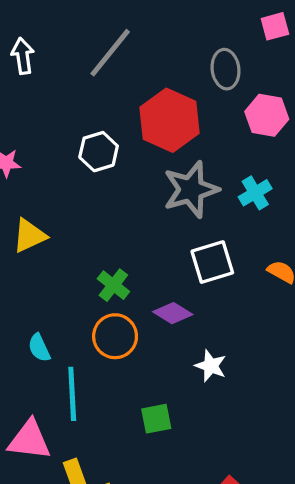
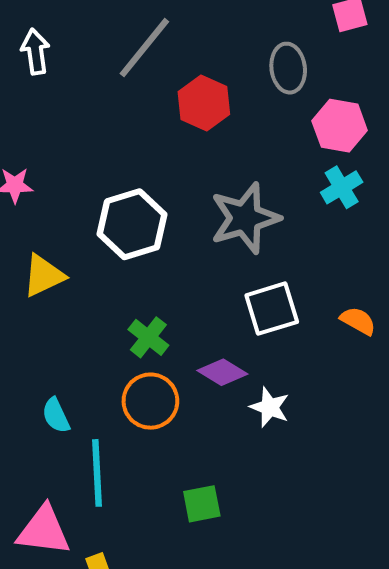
red hexagon: (169, 120) -> (204, 103), moved, size x0.7
white hexagon: (99, 152) -> (132, 224), moved, size x1.4
cyan cross: (255, 193) -> (342, 187), moved
white star: (211, 366) -> (270, 407), moved

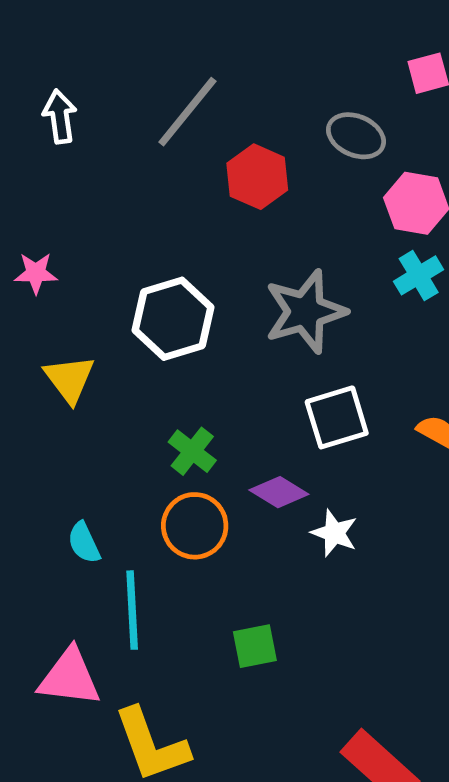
gray ellipse: (288, 68) -> (356, 136), turned -60
yellow triangle: (44, 276) -> (69, 379), turned -42

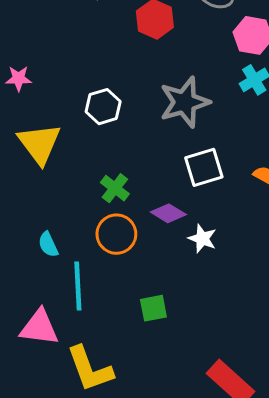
white hexagon: (173, 319) -> (103, 107), size x0.7
yellow triangle: (69, 379) -> (39, 144), size x1.4

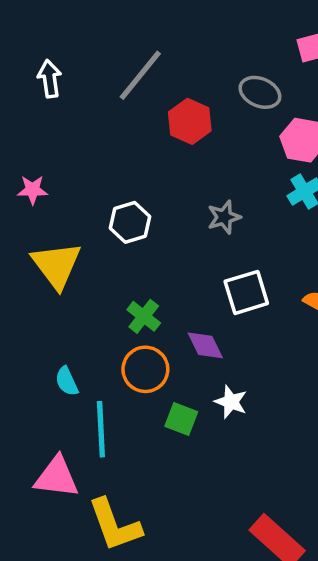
gray star: (185, 102) -> (224, 217), size x0.6
purple diamond: (168, 213) -> (205, 345), turned 32
white star: (202, 239) -> (231, 402), moved
green square: (153, 308) -> (181, 419), moved, turned 32

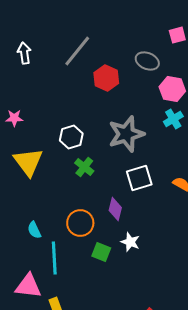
gray star: (224, 217) -> (126, 134), size x1.8
green cross: (144, 316) -> (84, 167), moved
purple diamond: (205, 345) -> (115, 209), turned 40

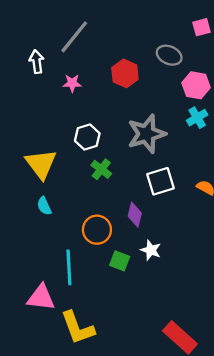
gray line: (77, 51) -> (74, 37), moved
white arrow: (24, 53) -> (37, 62), moved
pink star: (14, 118) -> (72, 83), moved
cyan semicircle: (34, 230) -> (44, 206), moved

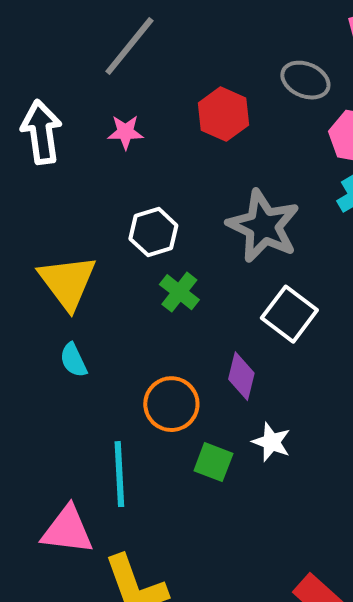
white arrow: (37, 62) -> (41, 132), moved, size x1.4
gray star: (147, 134) -> (263, 226), turned -30
white square: (161, 181) -> (289, 314), turned -36

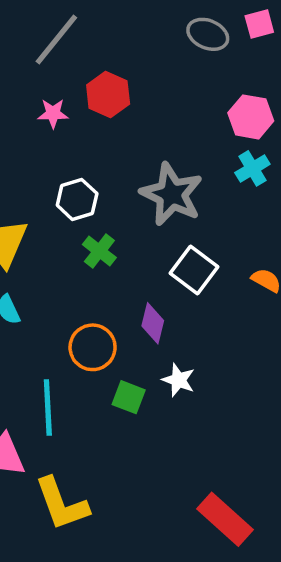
gray ellipse: (305, 80) -> (208, 34), moved
red hexagon: (223, 114) -> (108, 95), moved

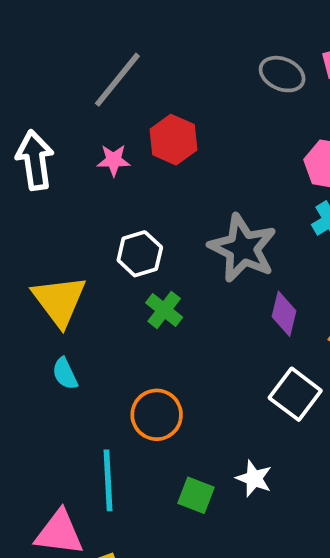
white square: (194, 270) -> (295, 394), moved
purple diamond: (153, 323) -> (284, 314), moved
white star: (179, 380) -> (254, 478), moved
green square: (129, 397) -> (196, 495), moved

